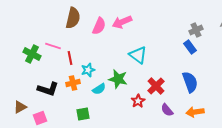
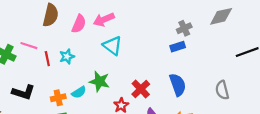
blue rectangle: (190, 47) -> (178, 47), turned -72
cyan triangle: (138, 55) -> (112, 46), moved
cyan star: (88, 70) -> (67, 56), moved
orange cross: (73, 83) -> (58, 98), moved

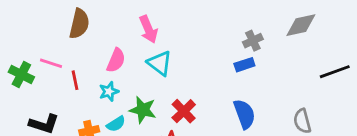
pink arrow: (104, 20) -> (148, 29), turned -90
pink semicircle: (79, 24) -> (116, 60), moved
cyan star: (67, 56) -> (109, 91), moved
red cross: (141, 89) -> (184, 111), moved

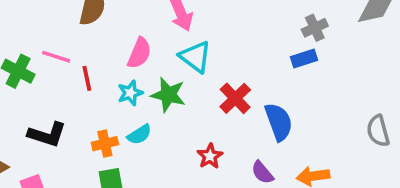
green star: (143, 110) -> (168, 95), moved
red cross: (184, 111) -> (235, 98), moved
blue semicircle: (244, 114) -> (279, 122), moved

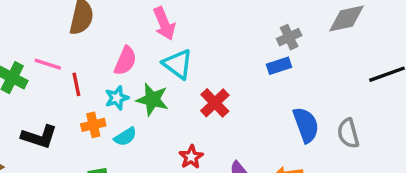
blue semicircle: (279, 122) -> (306, 125), moved
orange cross: (105, 144) -> (93, 125), moved

